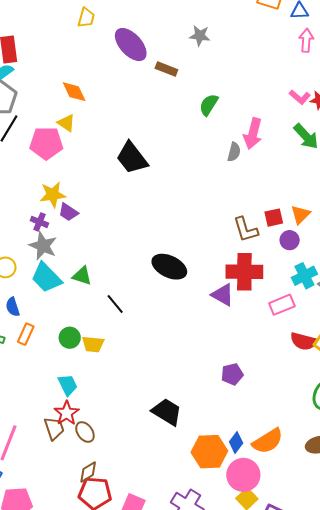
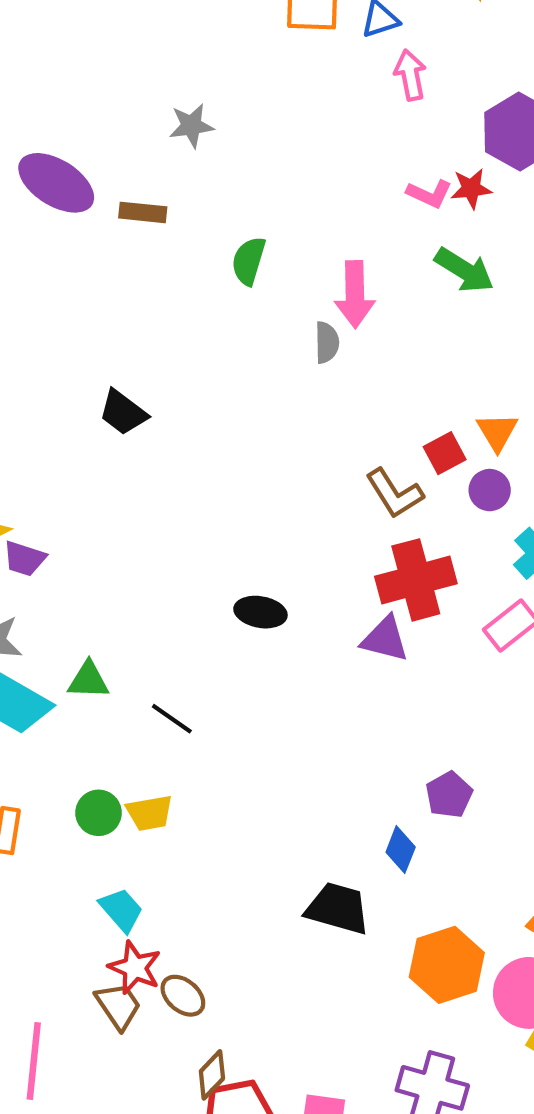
black trapezoid: (132, 158) -> (123, 412), size x0.7
black ellipse: (169, 267) -> (260, 612), size x0.7
blue diamond: (236, 442) -> (401, 850), moved

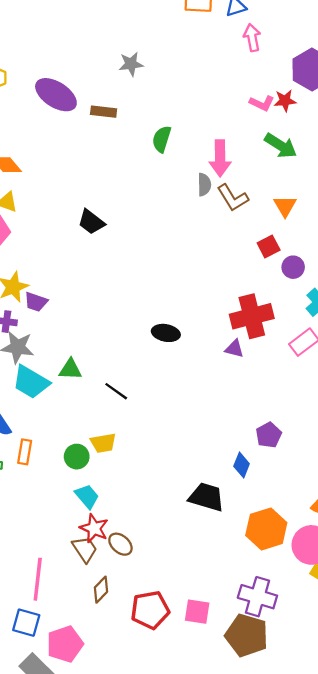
orange triangle: (497, 432) -> (285, 206), moved
brown L-shape: (394, 493) -> (233, 198), moved
purple triangle: (385, 639) -> (234, 349), size x0.7
green circle: (99, 813) -> (77, 457), moved
brown diamond: (212, 1075) -> (101, 590), moved

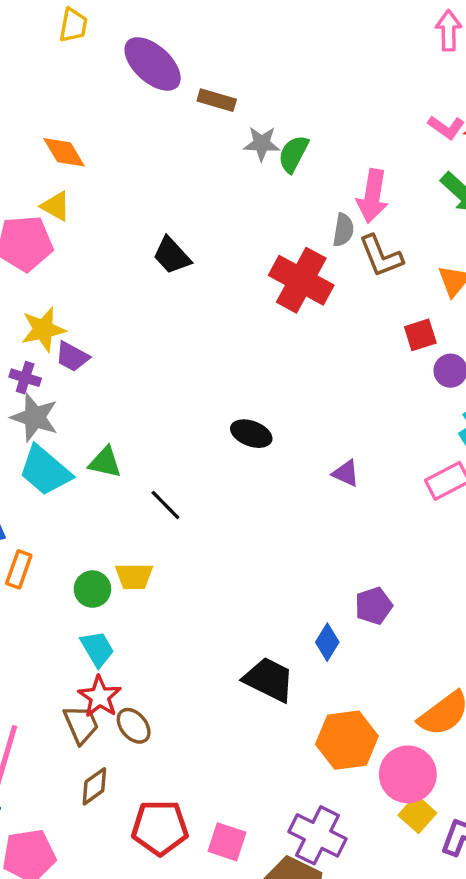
gray star: (131, 64) -> (262, 144), moved
red cross: (252, 316) -> (301, 280), moved, turned 33

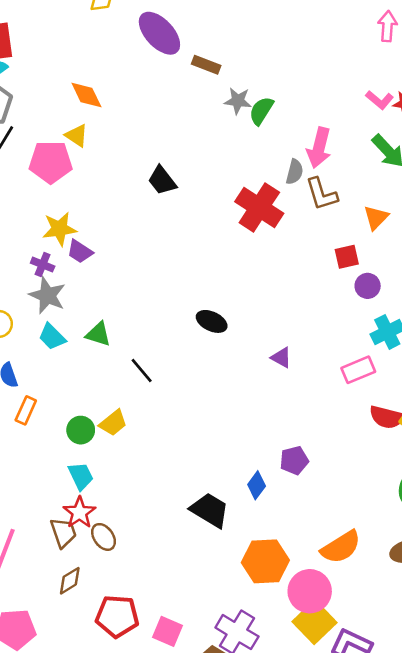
cyan trapezoid: (45, 471) -> (52, 337), size x0.7
yellow trapezoid: (134, 576) -> (113, 423), turned -44
yellow square: (417, 814) -> (314, 622), size x1.5

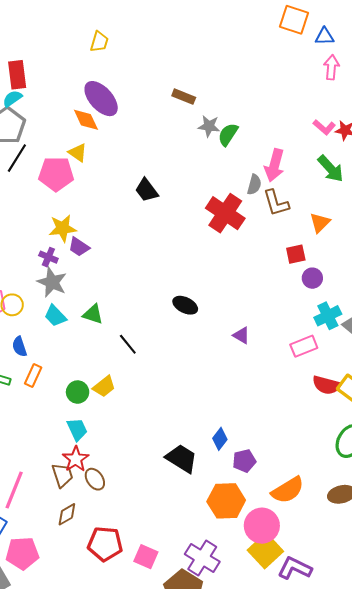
purple ellipse: (159, 33) -> (101, 99), moved
purple pentagon: (294, 460) -> (244, 461), moved

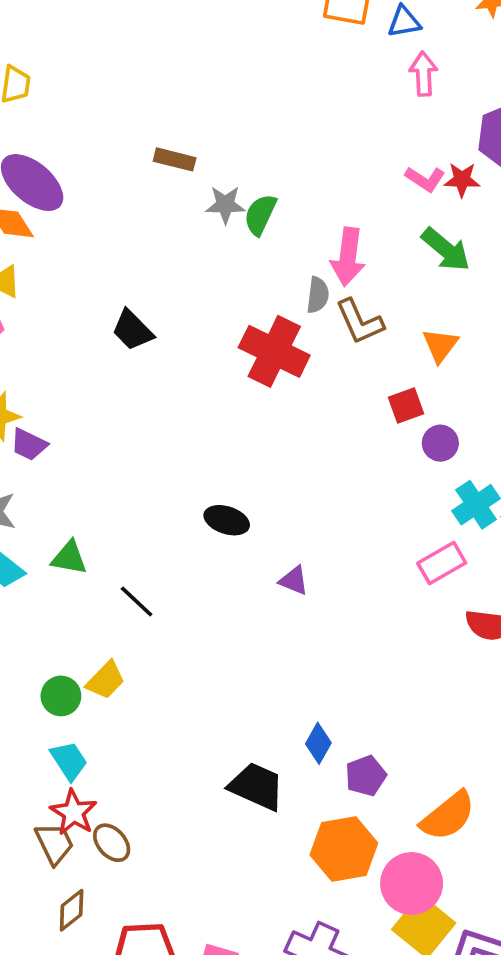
purple triangle: (241, 335) -> (294, 581), moved

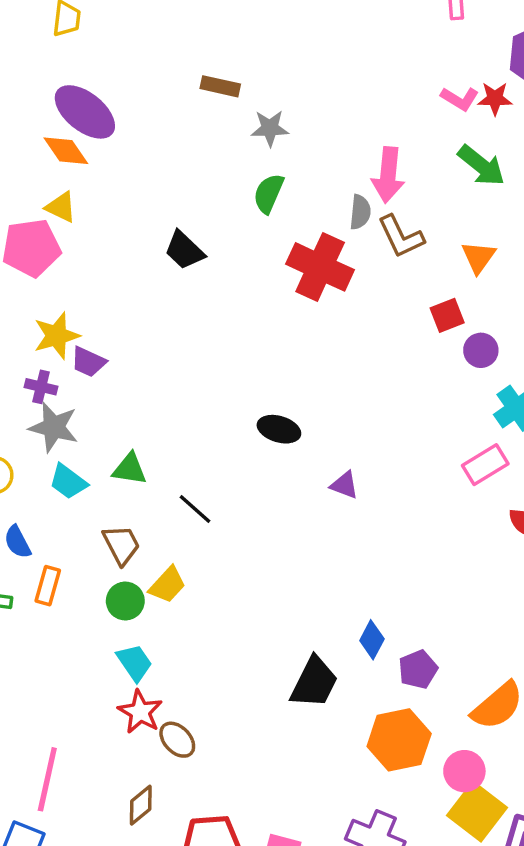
green semicircle: (260, 215) -> (269, 193), moved
black trapezoid: (257, 786) -> (314, 682), turned 94
brown trapezoid: (54, 843) -> (121, 545), moved
pink circle: (412, 884) -> (464, 771), size x0.7

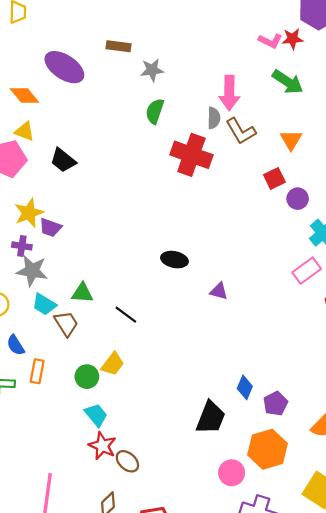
purple ellipse: (85, 112) -> (64, 67), moved
black trapezoid: (184, 250) -> (63, 160), moved
brown trapezoid: (121, 545) -> (66, 324), moved
pink circle: (464, 771) -> (232, 473), moved

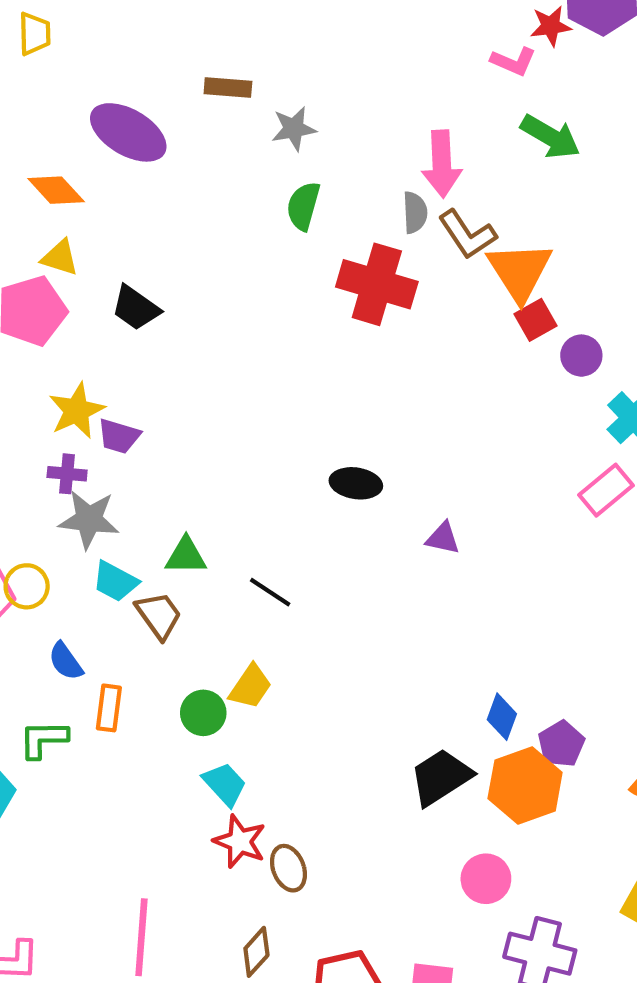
red star: (293, 39) -> (551, 26), moved
orange triangle: (291, 140) -> (520, 271), moved, size x1.6
black trapezoid: (211, 418) -> (441, 777), turned -141
orange hexagon: (267, 449) -> (525, 786), moved
brown ellipse: (127, 461) -> (288, 868), turned 30

